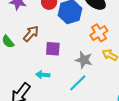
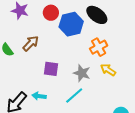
purple square: (53, 49) -> (51, 69), moved
cyan arrow: (43, 75) -> (39, 96), moved

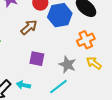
brown arrow: (31, 43) -> (29, 27), moved

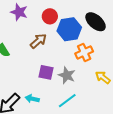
orange cross: (86, 40) -> (84, 52), moved
gray star: (67, 65) -> (67, 75), moved

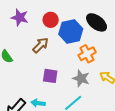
gray star: (67, 75) -> (81, 78), moved

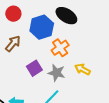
red circle: (51, 20) -> (13, 14), moved
purple square: (50, 76) -> (34, 68), moved, turned -35

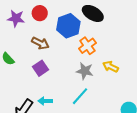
brown arrow: (13, 44) -> (40, 43), turned 78
purple square: (34, 68) -> (41, 68), moved

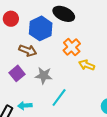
brown arrow: (40, 43) -> (28, 51), moved
orange cross: (87, 46) -> (72, 47), moved
gray star: (85, 71) -> (44, 76), moved

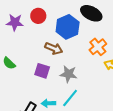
purple square: (17, 73) -> (42, 71), turned -35
cyan line: (59, 97) -> (70, 98), moved

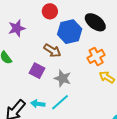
red circle: (38, 16) -> (50, 11), moved
purple star: (15, 22) -> (17, 28), moved, turned -30

